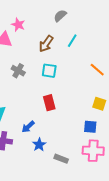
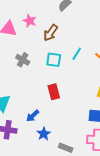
pink star: (18, 25) -> (30, 21), moved
cyan line: (72, 41) -> (77, 54), moved

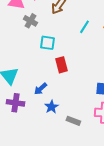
gray cross: (23, 60) -> (30, 21), moved
cyan square: (54, 60) -> (47, 43), moved

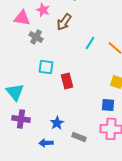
cyan square: (47, 43) -> (46, 67), moved
blue arrow: (40, 89) -> (46, 143), moved, turned 40

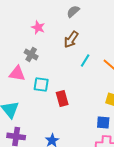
pink triangle: (22, 18) -> (17, 73), moved
brown arrow: (64, 22) -> (71, 39), moved

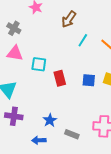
gray cross: (31, 54) -> (14, 28), moved
blue square: (103, 122) -> (89, 80), moved

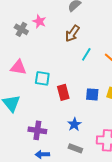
gray cross: (14, 28) -> (21, 29), moved
purple cross: (14, 116) -> (37, 130), moved
blue star: (50, 120) -> (74, 124), moved

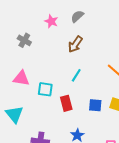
pink star: (39, 21) -> (51, 21), moved
cyan line: (86, 54) -> (76, 75), moved

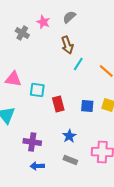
gray cross: (24, 40) -> (22, 33), moved
brown arrow: (75, 44) -> (67, 45), turned -54
cyan line: (76, 75) -> (78, 64), moved

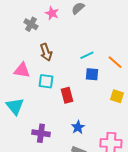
brown arrow: (67, 45) -> (46, 52), moved
cyan line: (78, 64) -> (87, 55), turned 32
blue square: (87, 106) -> (92, 74), moved

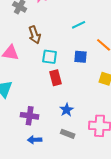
cyan line: (87, 55) -> (79, 25), moved
cyan square: (46, 81) -> (50, 57), moved

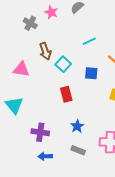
cyan square: (50, 57) -> (63, 64), moved, turned 35

